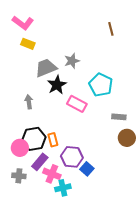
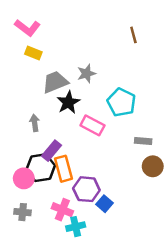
orange rectangle: (53, 140) -> (64, 169), size x1.5
purple rectangle: (40, 162) -> (51, 151), moved

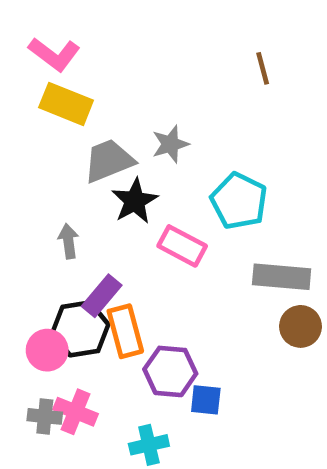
yellow rectangle: (33, 53) -> (66, 104), size x1.5
gray rectangle: (143, 141) -> (282, 277), size x1.6
blue square: (105, 204) -> (206, 400), turned -35
pink cross: (62, 210) -> (76, 412), moved

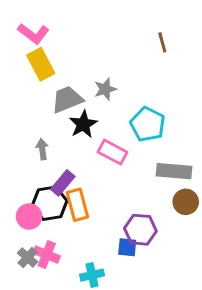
yellow rectangle: (66, 104) -> (41, 64), turned 40
purple hexagon: (170, 371) -> (140, 230), moved
gray cross: (45, 416) -> (28, 257), turned 36

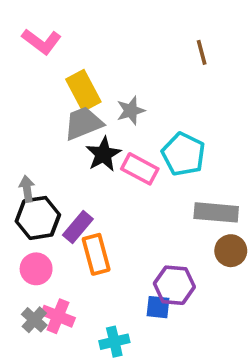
yellow rectangle: (41, 64) -> (83, 91), moved
gray arrow: (42, 149) -> (27, 189), moved
pink rectangle: (113, 152) -> (140, 169), moved
black hexagon: (50, 203) -> (38, 218), moved

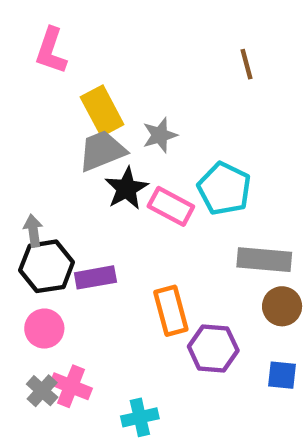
pink L-shape: (42, 41) -> (51, 51), turned 72
purple rectangle: (78, 227) -> (95, 277), turned 40
orange rectangle: (96, 254) -> (171, 311), moved
blue square: (158, 307) -> (282, 375), moved

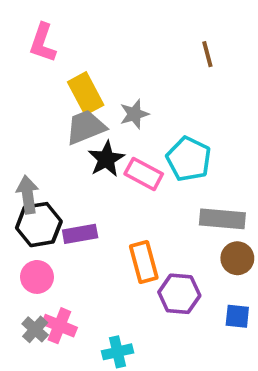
gray arrow: (33, 231) -> (28, 195), size x1.4

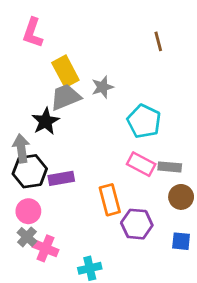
black star: (106, 159) -> (45, 121), moved
pink rectangle: (144, 174) -> (141, 164), moved
gray rectangle: (222, 219) -> (170, 167), size x0.7
gray cross: (35, 329) -> (27, 237), moved

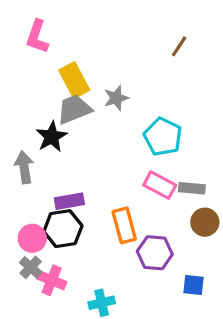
brown line: (158, 41) -> (179, 46), turned 48
black hexagon: (30, 171) -> (63, 229), moved
blue square: (181, 241) -> (194, 285), moved

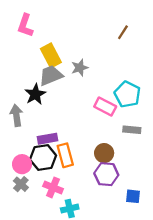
cyan pentagon: (163, 137) -> (127, 94), moved
pink rectangle: (160, 185) -> (105, 106), moved
brown circle: (205, 222) -> (104, 153), moved
orange rectangle: (124, 225) -> (65, 155), moved
pink cross: (52, 280) -> (53, 187), moved

